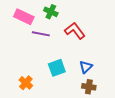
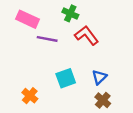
green cross: (51, 12) -> (70, 13), moved
brown cross: (89, 87) -> (103, 100), turned 32

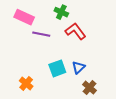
blue triangle: (99, 77) -> (78, 67), moved

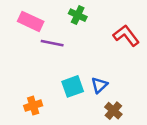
red L-shape: (75, 31) -> (126, 35), moved
orange cross: (26, 83) -> (33, 106), turned 32

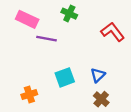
blue triangle: (99, 85) -> (98, 75), moved

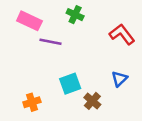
blue triangle: (98, 75) -> (119, 79), moved
brown cross: (101, 99) -> (92, 101), moved

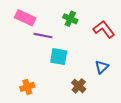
green cross: (75, 15) -> (70, 19), moved
cyan square: (70, 84) -> (59, 57), moved, turned 30

